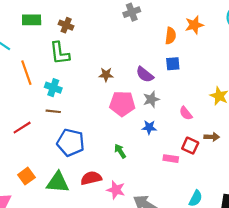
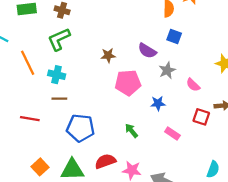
green L-shape: (60, 53) -> (59, 39), turned 80
blue square: (173, 64) -> (174, 36), turned 32
gray star: (151, 99) -> (167, 70), moved
red line: (22, 128) -> (30, 119), turned 48
pink rectangle: (171, 159) -> (172, 134), moved, turned 32

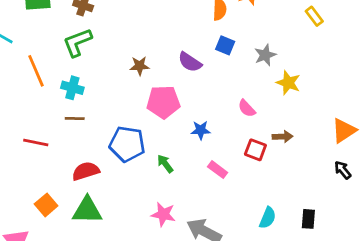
gray star: (167, 70) -> (265, 55), moved
blue pentagon: (80, 128) -> (127, 144), moved
red semicircle: (105, 161) -> (86, 171), moved

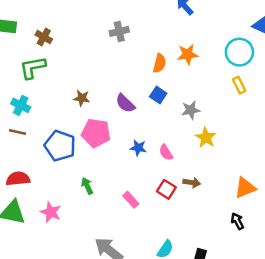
blue star: (201, 130) -> (138, 148), moved
blue pentagon: (127, 144) -> (60, 146), moved
pink star: (163, 214) -> (51, 212), moved

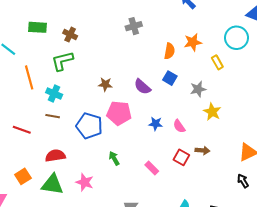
yellow rectangle: (239, 85) -> (217, 62), moved

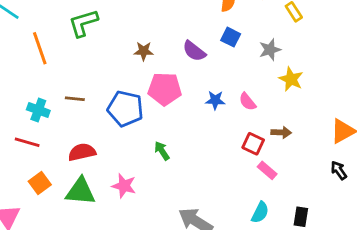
cyan cross: (54, 94) -> (38, 110), moved
red line: (22, 130) -> (27, 142), moved
pink rectangle: (152, 168) -> (267, 170), moved

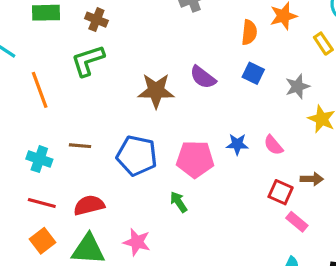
brown star: (144, 51) -> (156, 91), size x1.6
purple semicircle: (194, 51) -> (203, 77), moved
pink pentagon: (165, 89) -> (195, 159), moved
red line: (27, 142) -> (42, 203), moved

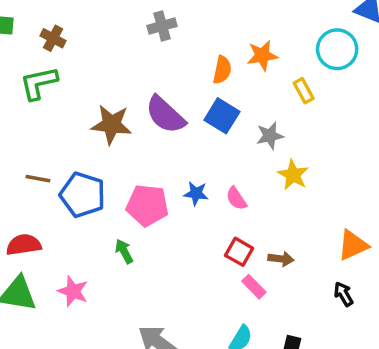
blue square: (253, 73) -> (222, 116), size x1.4
purple semicircle: (203, 77) -> (165, 115), size x1.4
brown line: (80, 146) -> (38, 179), moved
brown arrow: (312, 179) -> (281, 259), moved

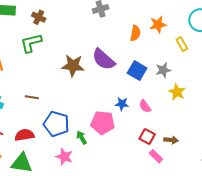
blue square: (222, 116) -> (137, 71), moved
blue pentagon: (83, 195) -> (56, 124), moved
pink pentagon: (147, 205) -> (103, 123), moved
pink star: (73, 291) -> (64, 157), moved

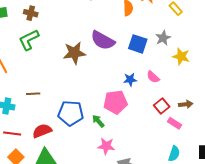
brown line: (32, 97) -> (33, 94), moved
red square: (147, 137) -> (162, 106), turned 35
pink star: (64, 157) -> (106, 146), moved

